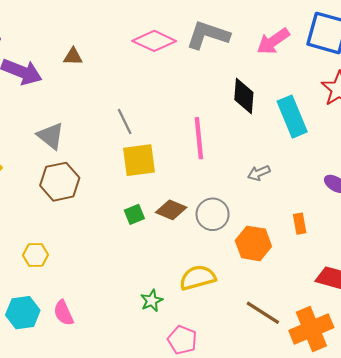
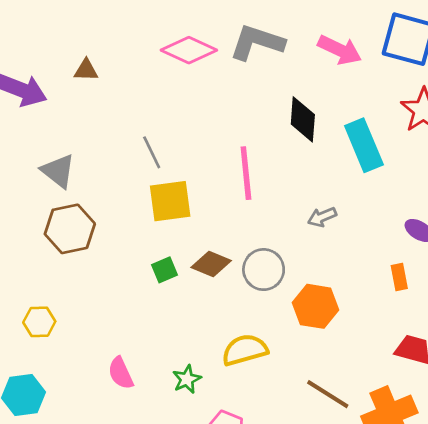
pink arrow: (273, 41) -> (340, 50), turned -120
orange rectangle: (300, 224) -> (399, 277), moved
pink semicircle: (64, 313) -> (121, 373), moved

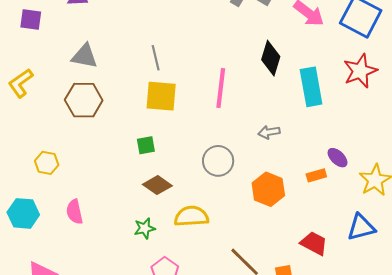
gray triangle: (58, 171) -> (85, 56), turned -40
brown diamond: (211, 264) -> (157, 185), moved
orange rectangle: (399, 277) -> (316, 175), moved, turned 72
orange hexagon: (315, 306) -> (268, 189), moved
pink semicircle: (121, 373) -> (74, 212), moved

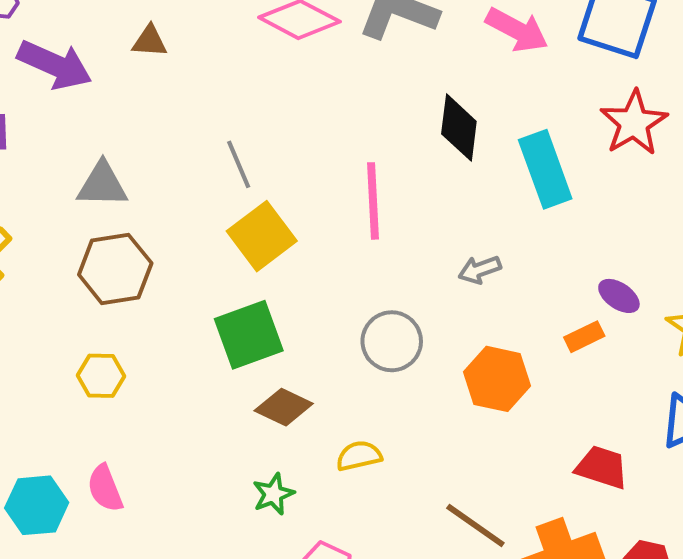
yellow square: (161, 96) -> (262, 236), turned -32
green square: (146, 145) -> (249, 335), size x1.8
yellow hexagon: (47, 163) -> (101, 376), moved
pink semicircle: (74, 212) -> (105, 488), moved
yellow semicircle: (191, 216) -> (359, 456), size x0.7

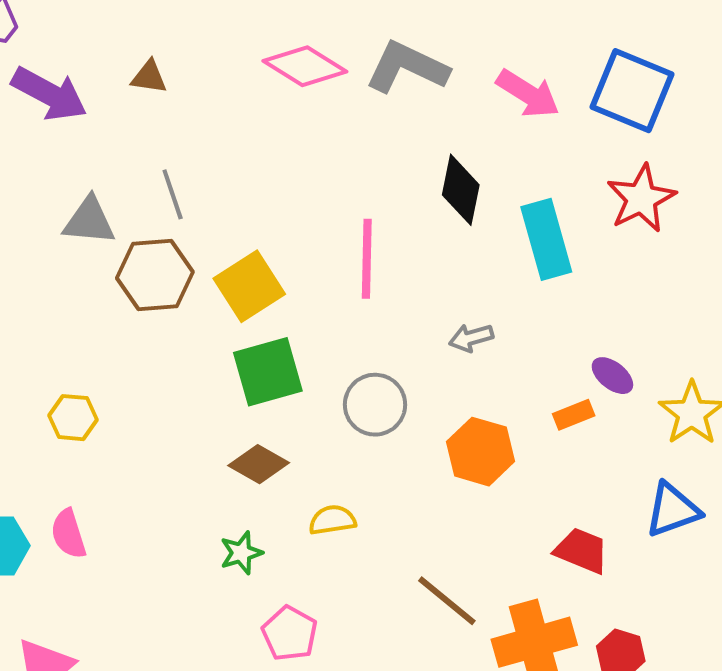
gray line: (239, 164) -> (173, 194), moved
brown hexagon: (115, 269) -> (155, 275), moved
green square: (249, 335) -> (268, 372), moved

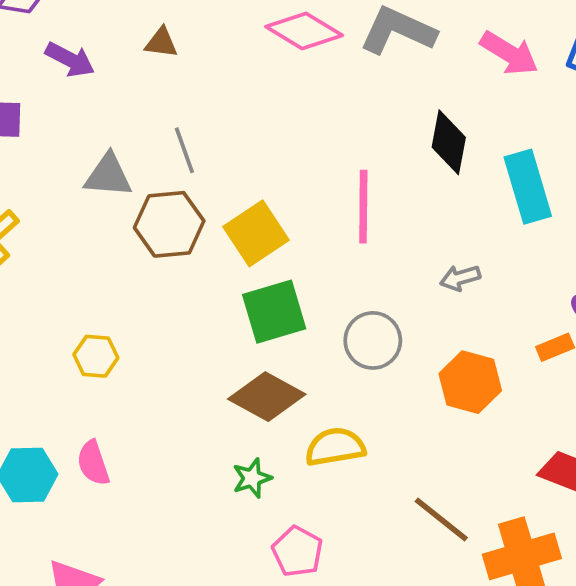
purple arrow: (49, 94) -> (70, 60), size x0.7
brown diamond: (259, 464) -> (267, 397), size x1.4
yellow semicircle: (332, 520) -> (335, 447), size x1.4

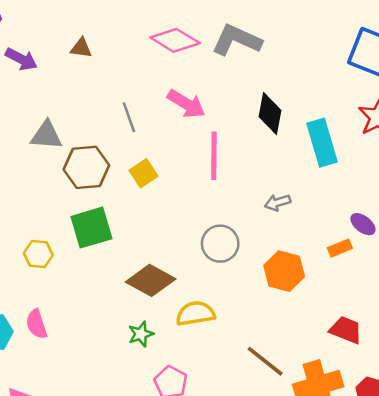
pink arrow: (509, 53) -> (186, 104), moved
gray line: (184, 150) -> (129, 117), moved
yellow square: (256, 233) -> (143, 173), size x0.7
green square: (274, 312) -> (91, 228), moved

